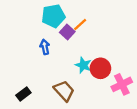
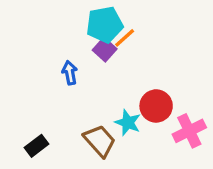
cyan pentagon: (53, 16) -> (105, 25), moved
cyan star: (83, 65) -> (128, 123), moved

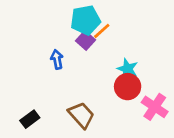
cyan star: (128, 123) -> (128, 69), moved
pink cross: (189, 131) -> (155, 107), turned -30

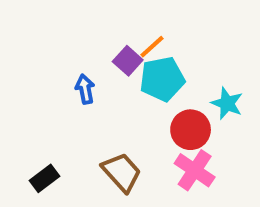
cyan pentagon: (85, 20) -> (162, 79), moved
cyan star: (128, 69) -> (227, 103), moved
pink cross: (155, 107) -> (195, 170), moved

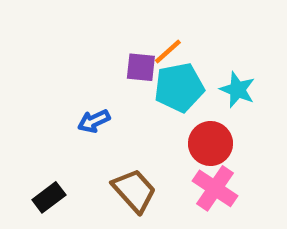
purple square: (128, 61) -> (141, 67), turned -36
blue arrow: (85, 89) -> (94, 121), moved, turned -104
cyan star: (227, 103) -> (237, 90), moved

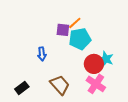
cyan star: (237, 90) -> (106, 59), moved
blue arrow: (94, 121) -> (42, 54), turned -72

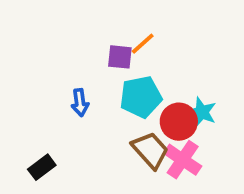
cyan pentagon: (80, 39) -> (141, 97), moved
brown trapezoid: (60, 85) -> (150, 150), moved

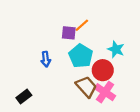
cyan pentagon: (141, 97) -> (81, 56), turned -30
cyan star: (202, 112) -> (116, 49), moved

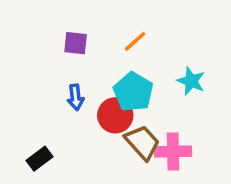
purple square: (69, 33) -> (76, 43), moved
red circle: (103, 70) -> (115, 115), moved
pink cross: (105, 92) -> (173, 151), turned -35

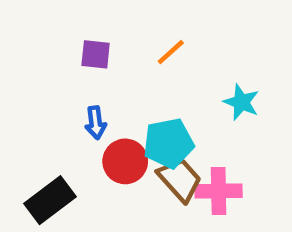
cyan pentagon: (133, 92) -> (168, 143), moved, turned 30
red circle: (115, 115) -> (125, 161), moved
black rectangle: (39, 159) -> (50, 200), size x1.5

